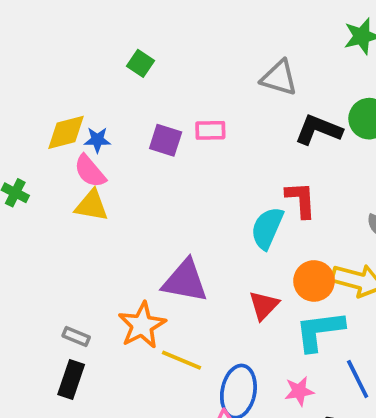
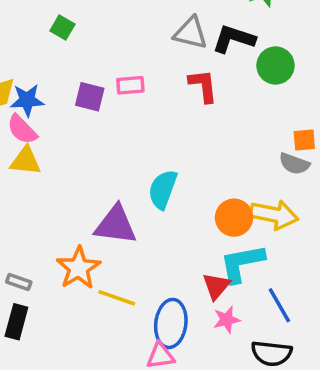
black L-shape: (319, 130) -> (234, 39), moved
blue star: (97, 140) -> (27, 100), size x1.4
red L-shape: (301, 200) -> (203, 86), moved
cyan semicircle: (267, 228) -> (163, 189), moved
red triangle: (264, 305) -> (216, 286), moved

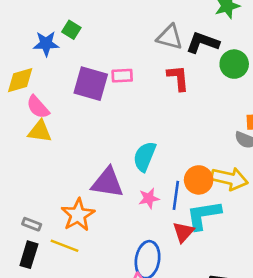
purple square: (90, 97) -> (91, 84), size x1.5
blue star: (27, 100) -> (46, 44), moved
yellow line: (117, 298) -> (65, 246), moved
blue line: (279, 305) -> (176, 195), moved, turned 36
pink star: (227, 320) -> (149, 198), moved

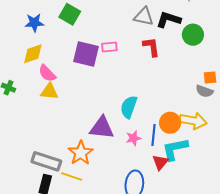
green square: (71, 30) -> (70, 14), size x1.5
blue star: (46, 44) -> (34, 23), moved
gray rectangle: (32, 224) -> (46, 161), size x2.0

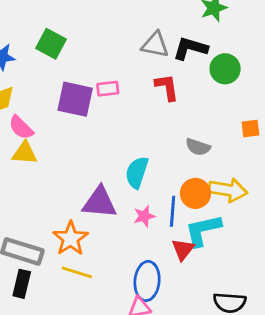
gray semicircle: (204, 91) -> (198, 147), moved
yellow line: (72, 177) -> (77, 272), moved

